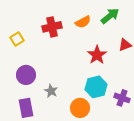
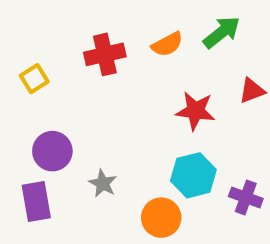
red star: (97, 55) -> (195, 111), turned -30
purple rectangle: (26, 108) -> (36, 201), moved

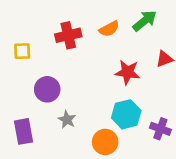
yellow square: (34, 79) -> (22, 51), turned 30
purple circle: (52, 151) -> (47, 89), moved

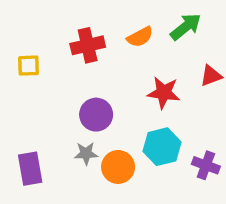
purple circle: (47, 89) -> (96, 115), moved
gray star: (67, 120) -> (86, 153), turned -30
orange circle: (105, 142) -> (118, 167), moved

